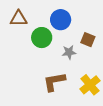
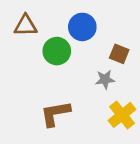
gray star: (69, 52) -> (105, 79), moved
brown L-shape: (54, 82) -> (55, 114), moved

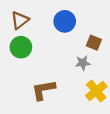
brown triangle: (26, 26) -> (20, 20), turned -36
green circle: (57, 51) -> (21, 47), moved

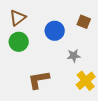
blue circle: (65, 21) -> (55, 31), moved
brown square: (94, 43) -> (84, 22), moved

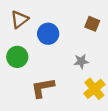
blue circle: (55, 31) -> (48, 34), moved
green circle: (19, 42) -> (17, 57), moved

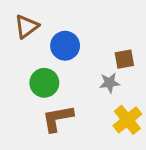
brown square: (92, 24) -> (124, 59), moved, turned -32
green circle: (17, 57) -> (44, 83), moved

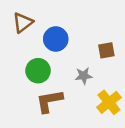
gray star: (110, 83) -> (84, 76), moved

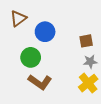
gray star: (84, 76) -> (90, 62), moved
brown L-shape: (49, 101) -> (40, 82), turned -135

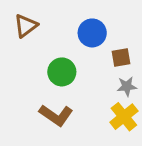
blue circle: (45, 32) -> (92, 33), moved
green circle: (31, 57) -> (62, 72), moved

